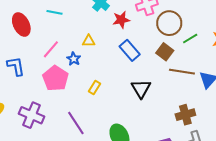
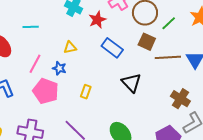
brown cross: (185, 115) -> (180, 99), turned -30

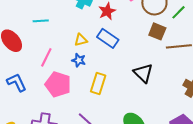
blue rectangle: (112, 48) -> (108, 38), moved
blue star: (59, 68) -> (79, 60), moved
yellow rectangle: (86, 92) -> (98, 83), size x1.5

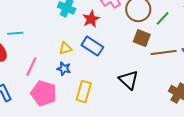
cyan line: (41, 21) -> (15, 33), moved

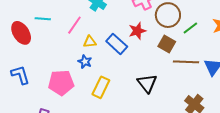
red star: (91, 19) -> (137, 31), moved
pink line: (31, 67) -> (74, 25), moved
pink pentagon: (44, 93) -> (61, 83), turned -30

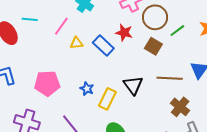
red star: (137, 31) -> (124, 33), turned 30
blue star: (85, 62) -> (87, 89), moved
brown line: (186, 62) -> (170, 78), moved
yellow rectangle: (101, 87) -> (107, 99), moved

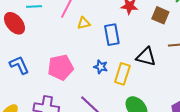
blue rectangle: (103, 45) -> (112, 35), moved, turned 45
black triangle: (133, 85) -> (146, 57), turned -30

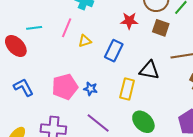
blue rectangle: (112, 35) -> (114, 51), turned 40
blue star: (101, 67) -> (91, 89), moved

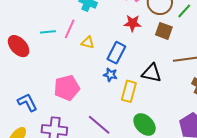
cyan line: (34, 28) -> (48, 32), moved
yellow triangle: (85, 41) -> (88, 43), turned 32
blue L-shape: (23, 87) -> (27, 102), moved
blue star: (91, 89) -> (110, 75), moved

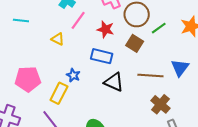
pink line: (70, 29) -> (78, 20), moved
blue rectangle: (116, 53) -> (102, 56), moved, turned 65
yellow rectangle: (129, 91) -> (59, 93), moved

